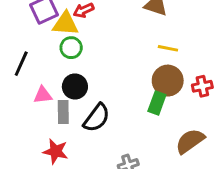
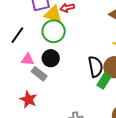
green circle: (71, 48) -> (54, 31), size x1.5
gray rectangle: (63, 112) -> (39, 74), turned -63
black semicircle: (97, 118) -> (95, 67), moved, turned -60

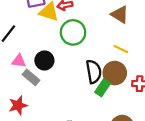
green circle: (54, 31) -> (73, 32), moved
red star: (28, 100) -> (18, 105), turned 30

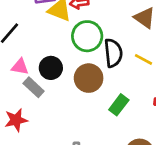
black semicircle: (94, 72) -> (113, 53), moved
brown circle: (115, 73) -> (89, 78), moved

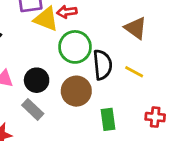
gray rectangle: (34, 87) -> (33, 109), moved
green rectangle: (119, 105) -> (108, 119), turned -45

